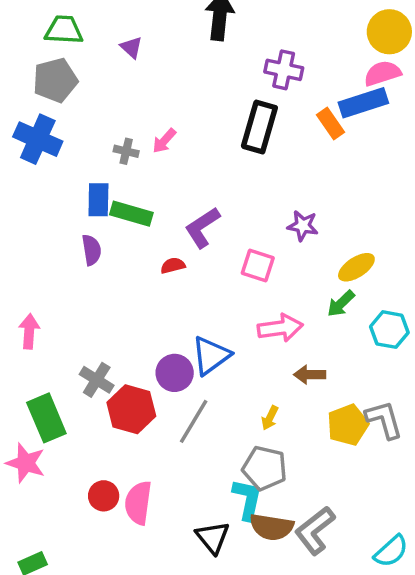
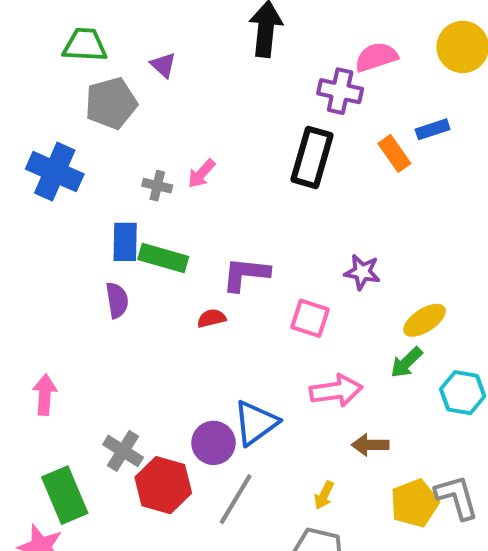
pink semicircle: (382, 73) -> (376, 57), moved
gray pentagon: (55, 80) -> (111, 103), moved
blue rectangle: (363, 103) -> (433, 129), size x0.6
purple L-shape: (202, 227) -> (246, 274), turned 39

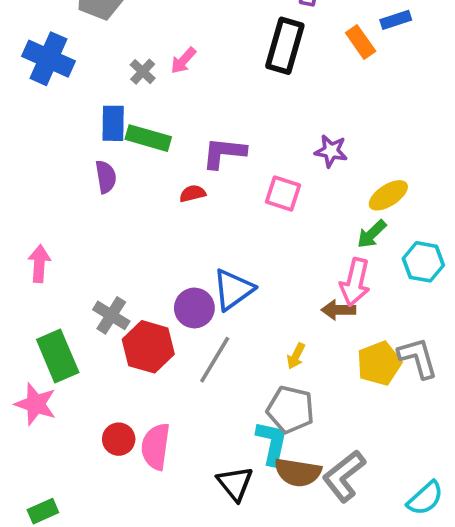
gray cross: (157, 186) -> (143, 72), turned 30
pink arrow: (336, 391) -> (355, 282), moved, turned 111

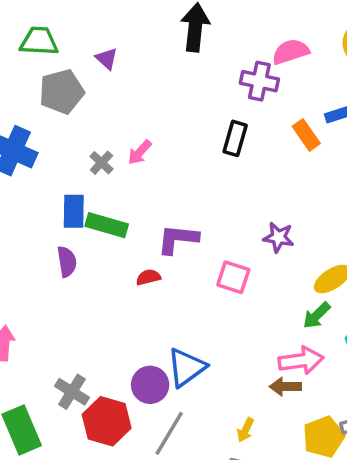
black rectangle: (285, 46) -> (235, 138), size x0.7
pink arrow: (355, 282) -> (301, 361), turned -111

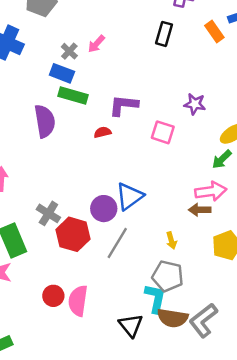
blue rectangle: (74, 211) -> (62, 73), moved, turned -70
purple semicircle: (67, 262) -> (45, 121), size x1.5
yellow arrow: (245, 430) -> (171, 240), turned -42

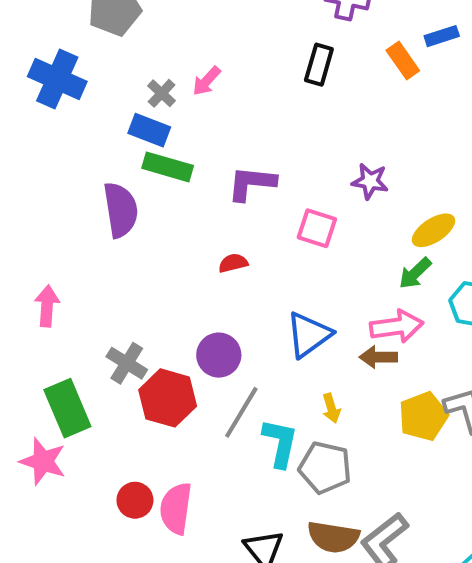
red semicircle: (103, 132) -> (233, 263), moved
blue triangle: (130, 196) -> (309, 335), moved
cyan L-shape: (155, 298) -> (280, 443), moved

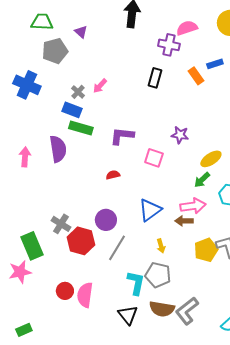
pink arrow: (47, 306) -> (25, 157), moved
cyan L-shape: (280, 443) -> (136, 283), moved
pink star: (43, 461) -> (20, 272), turned -30

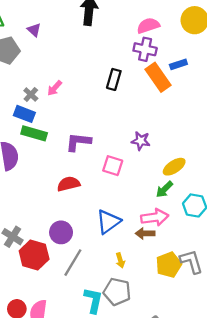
purple cross: (169, 45) -> (145, 49), moved
orange rectangle: (196, 76) -> (158, 77), size x1.5
red semicircle: (113, 175) -> (69, 184), size x1.5

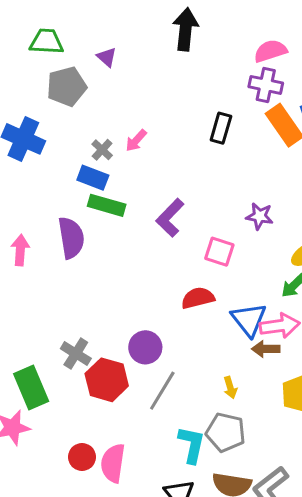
purple L-shape: (78, 142) -> (170, 218), turned -52
red semicircle: (69, 184) -> (198, 298), moved
blue triangle: (108, 222) -> (249, 320), moved, turned -32

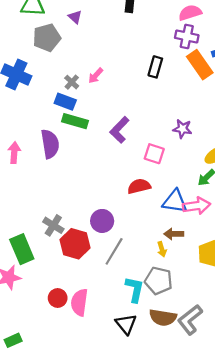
blue triangle: (249, 320) -> (175, 201), turned -44
brown arrow: (266, 349) -> (174, 234), moved

